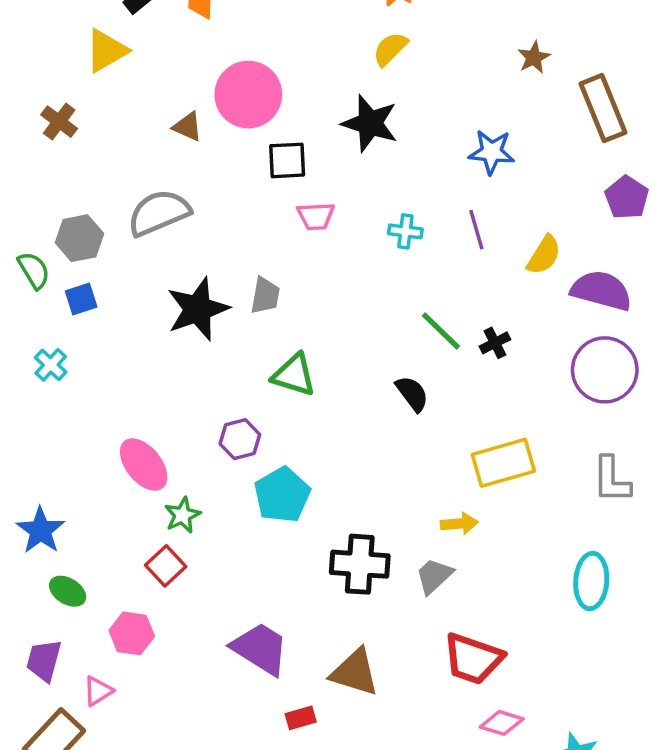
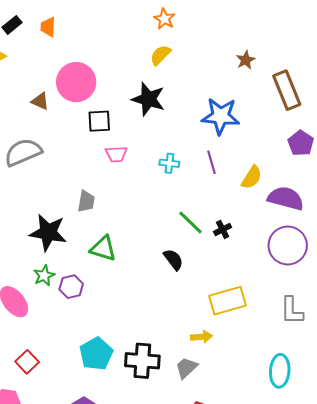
blue star: (492, 152) -> (221, 116), size x1.4
black star: (198, 309) -> (48, 232), moved, turned 30
cyan pentagon: (282, 495) -> (96, 354), moved
green star: (182, 515) -> (44, 276), moved

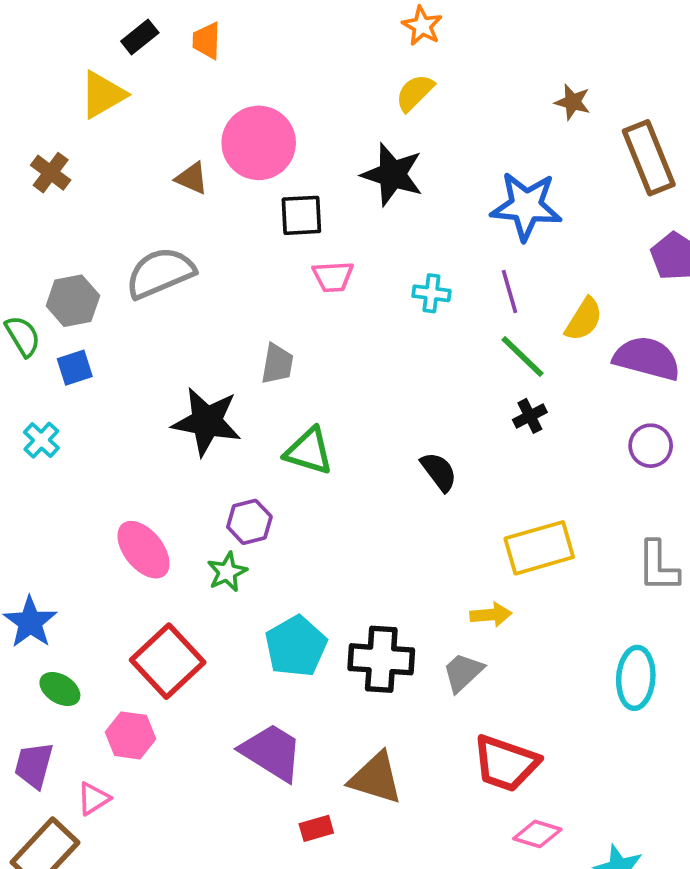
brown star: (246, 60) -> (573, 102), turned -30
green line: (190, 222) -> (522, 356), moved
purple circle: (288, 245) -> (651, 446), size x0.6
green star: (44, 276) -> (227, 572), moved
red square: (27, 362) -> (168, 661), size x1.6

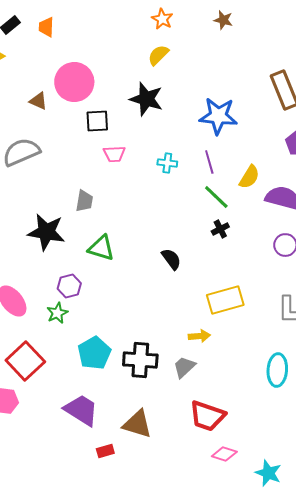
brown star: (573, 102) -> (223, 20), moved

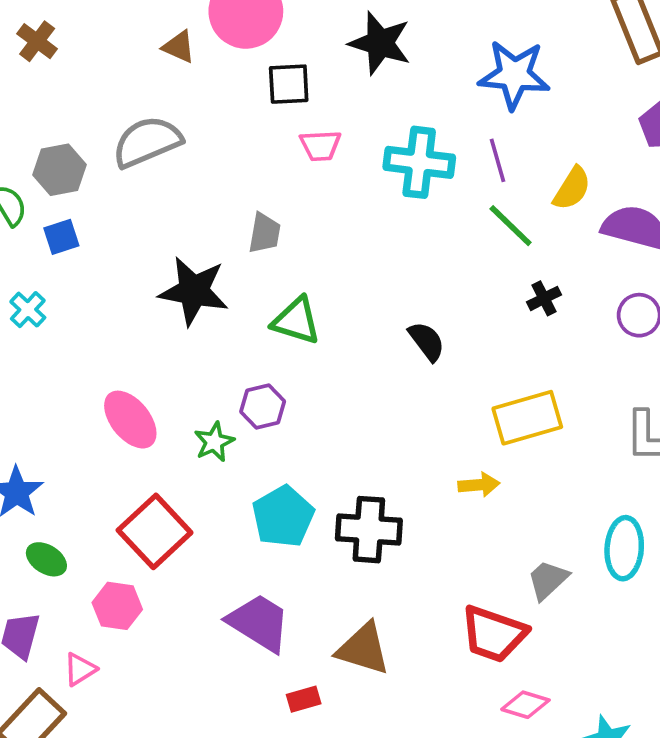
cyan cross: (167, 163) -> (419, 162), size x1.8
black cross: (220, 229) -> (544, 298), moved
purple hexagon: (69, 286) -> (263, 406), moved
gray trapezoid: (184, 367) -> (548, 580), moved

